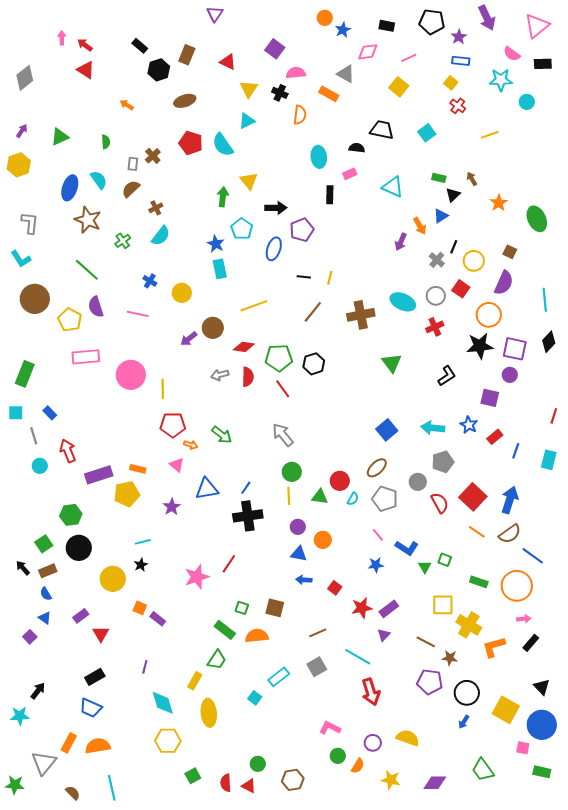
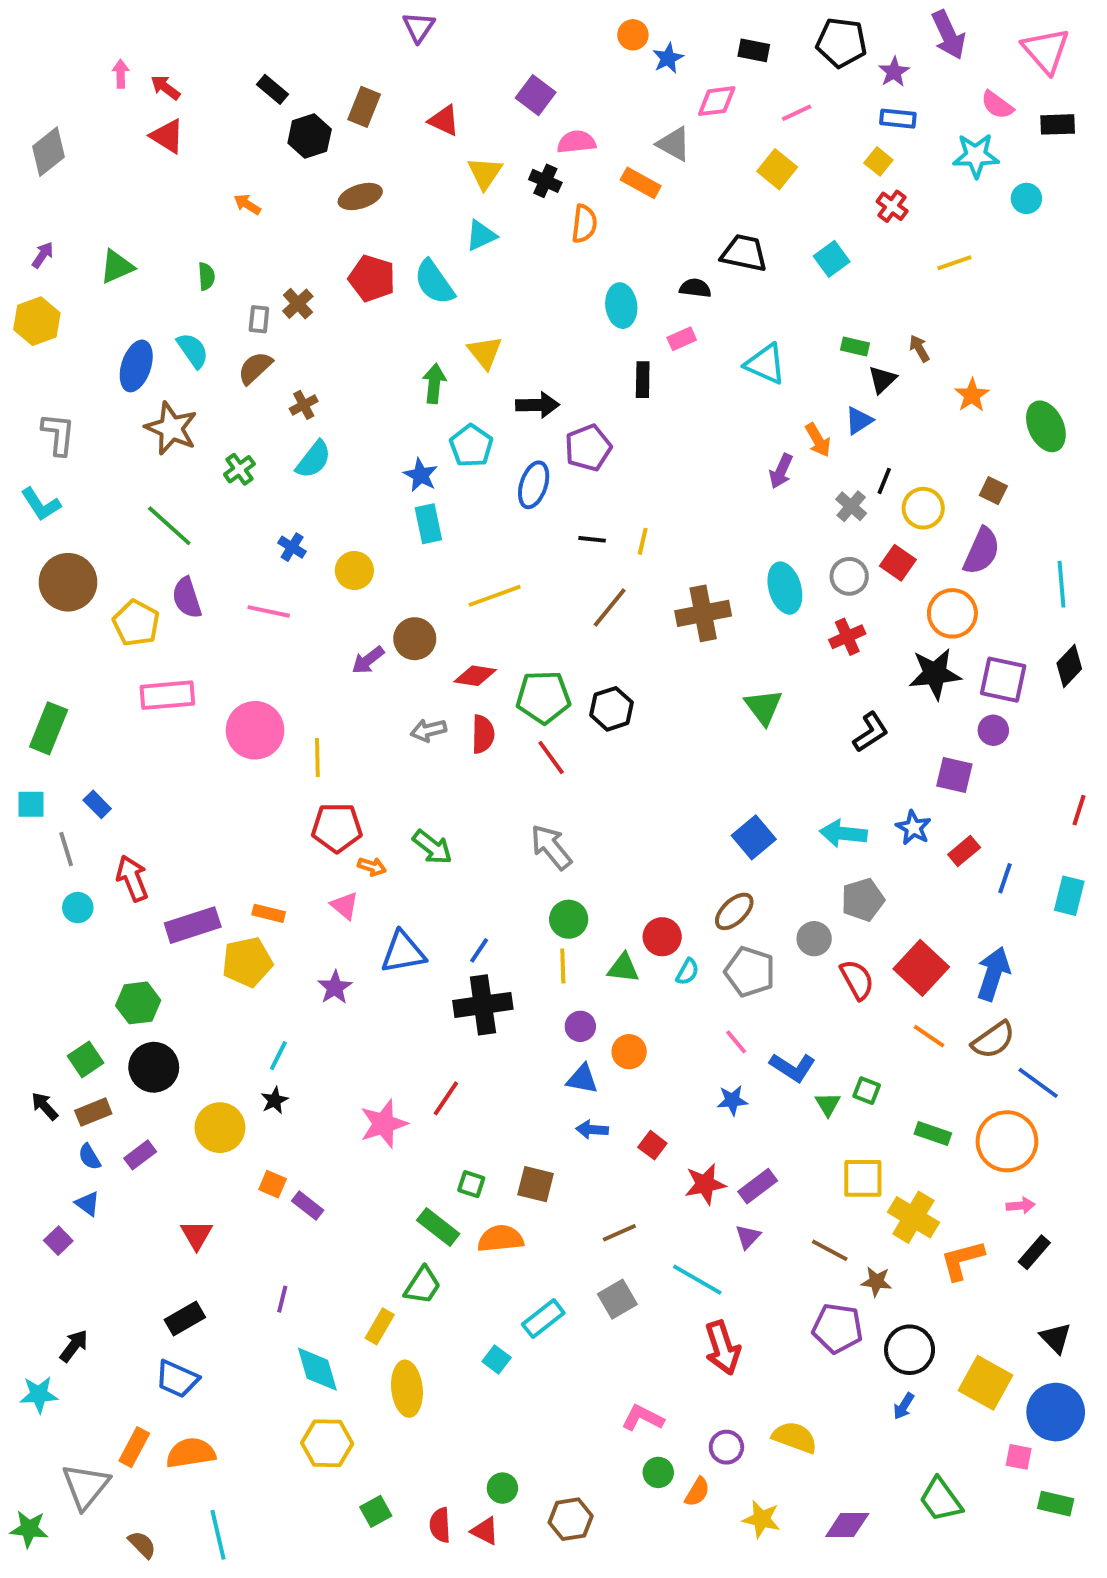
pink triangle: (537, 26) -> (1046, 50), turned -32
cyan ellipse: (403, 302) -> (785, 588), turned 50
cyan line: (143, 542) -> (278, 1056), turned -49
purple rectangle: (81, 616) -> (140, 1155), moved

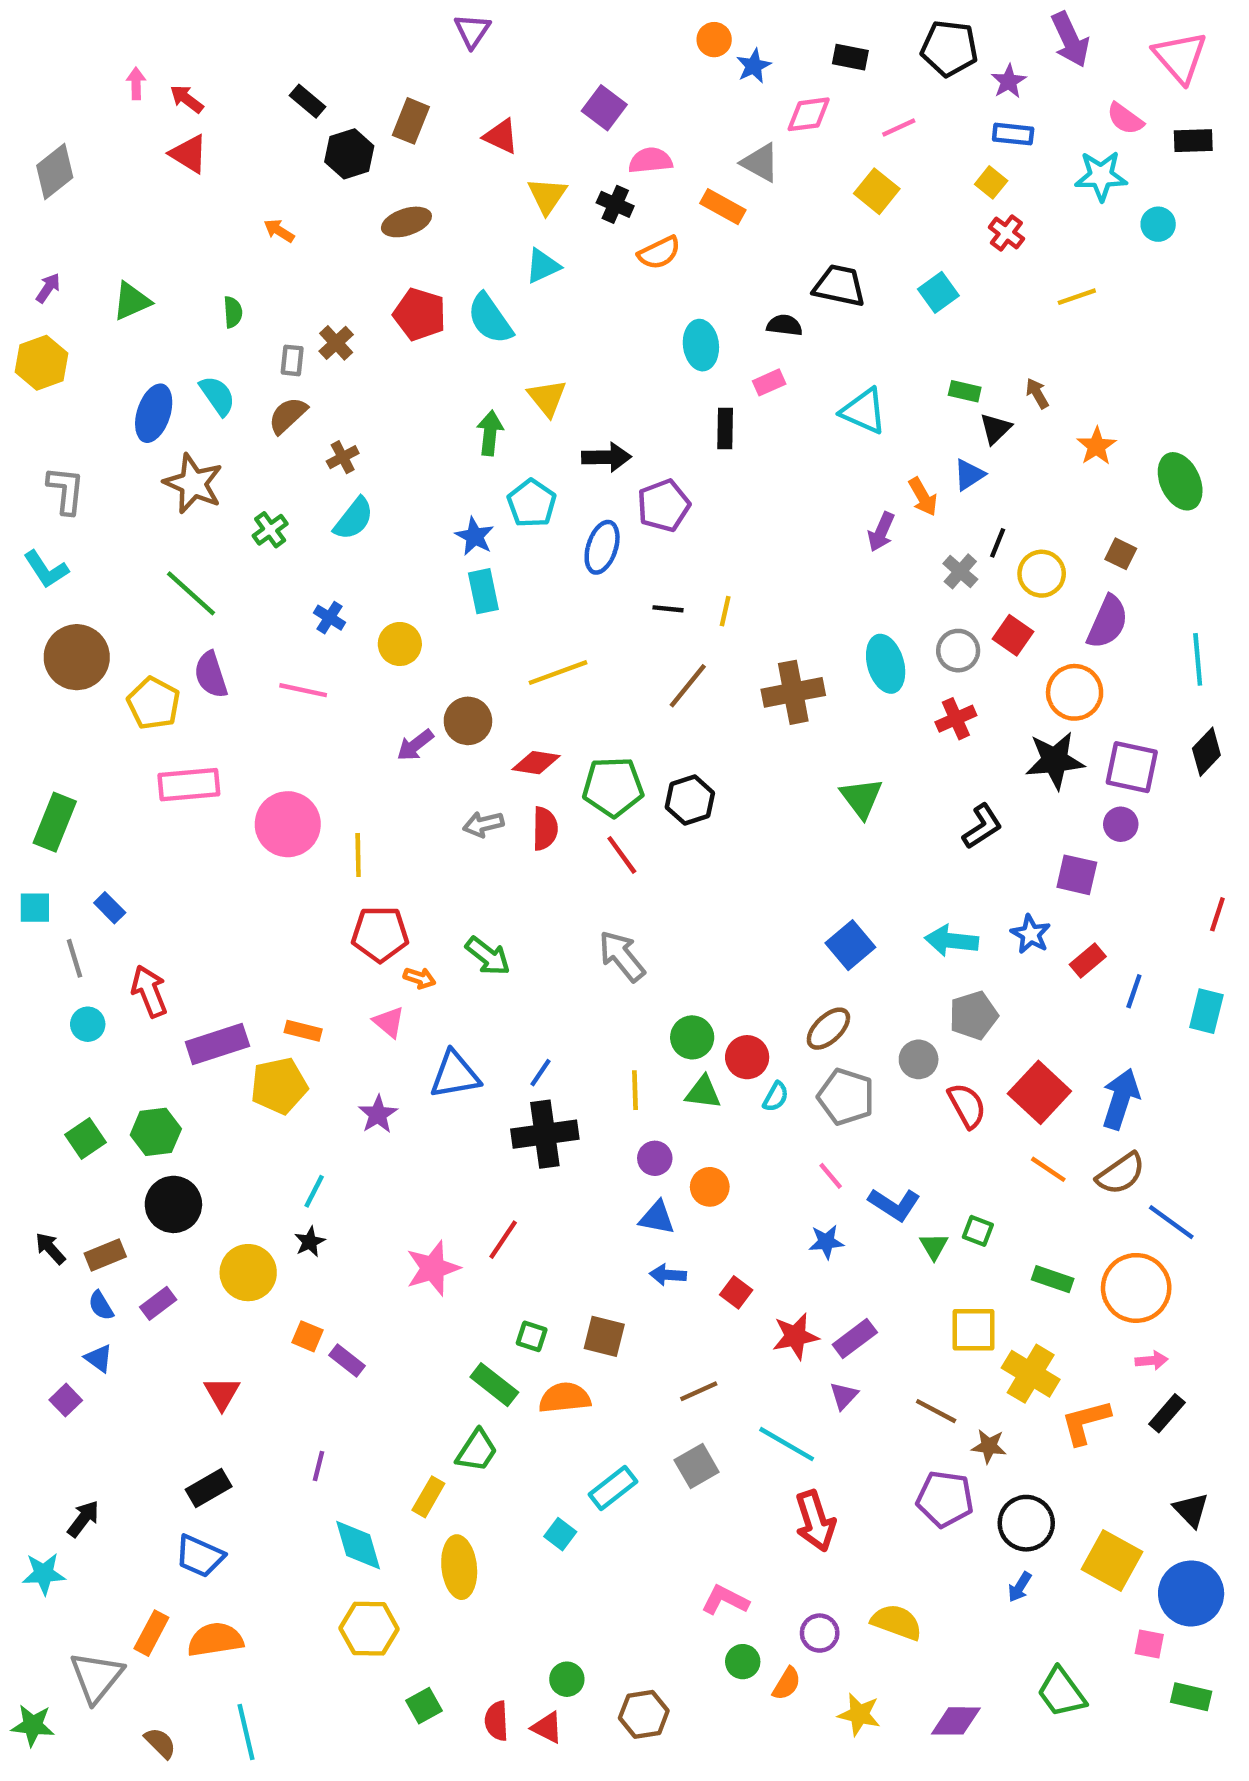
orange semicircle: (584, 224) -> (659, 253), turned 57
green circle: (569, 919) -> (692, 1037), moved
green square: (86, 1059) -> (86, 1139), moved

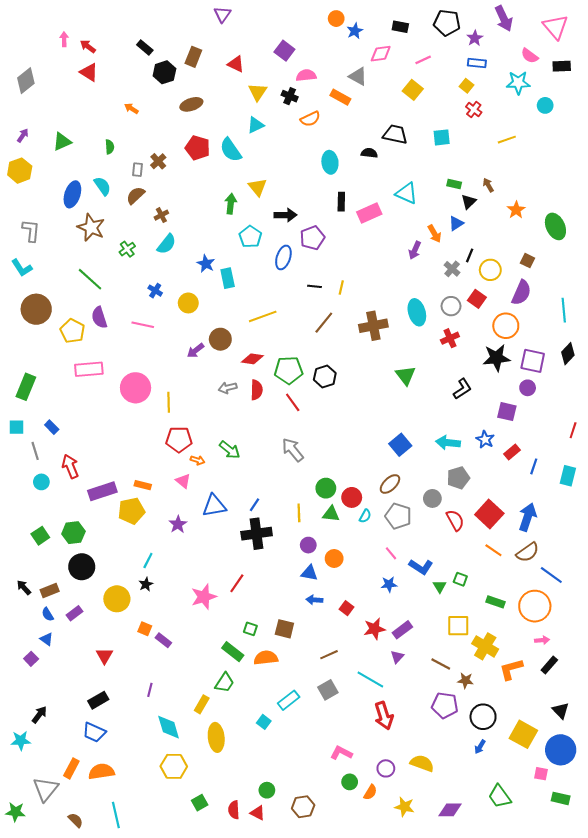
cyan square: (938, 292) -> (442, 137), turned 30
pink rectangle: (769, 382) -> (369, 213), moved, size x1.6
blue star: (475, 536) -> (206, 264), moved

